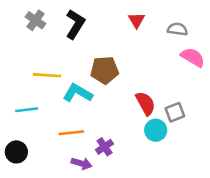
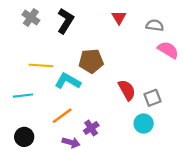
cyan circle: (156, 130) -> (144, 124), moved
orange line: (71, 133) -> (62, 116), turned -30
black circle: (16, 152) -> (24, 137), moved

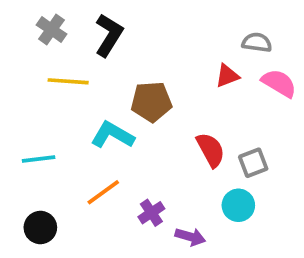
red triangle: (119, 18) -> (227, 76), moved, turned 40
yellow line: (41, 65) -> (68, 81), moved
purple arrow: (71, 142) -> (190, 237), moved

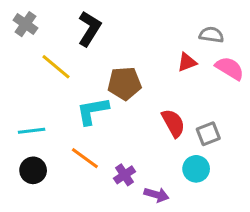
gray cross: (51, 29) -> (25, 24), moved
yellow line: (68, 81) -> (56, 67), turned 36
cyan L-shape: (113, 135) -> (93, 111), turned -40
orange line: (103, 192) -> (85, 158), turned 72
black circle: (40, 228) -> (33, 170), moved

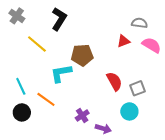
cyan line: (32, 131) -> (21, 86), turned 72
orange line: (85, 158) -> (46, 99), moved

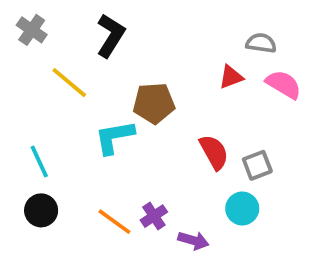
orange line: (46, 99) -> (114, 222), moved

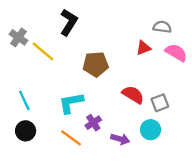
gray cross: (32, 30) -> (19, 37), moved
cyan L-shape: (114, 137) -> (71, 103), moved
red semicircle: (214, 152) -> (133, 95), turned -30
purple cross: (154, 216) -> (93, 123), moved
purple arrow: (193, 240) -> (120, 139), moved

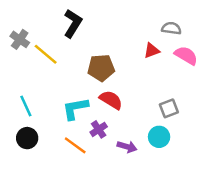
red semicircle: (133, 95) -> (111, 100), moved

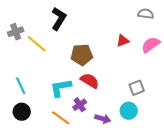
gray semicircle: (171, 28) -> (146, 14), moved
gray cross: (20, 39) -> (16, 32), turned 35
pink semicircle: (186, 55) -> (151, 45), turned -66

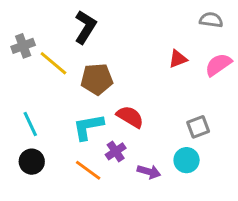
brown pentagon: (82, 55) -> (97, 79), moved

